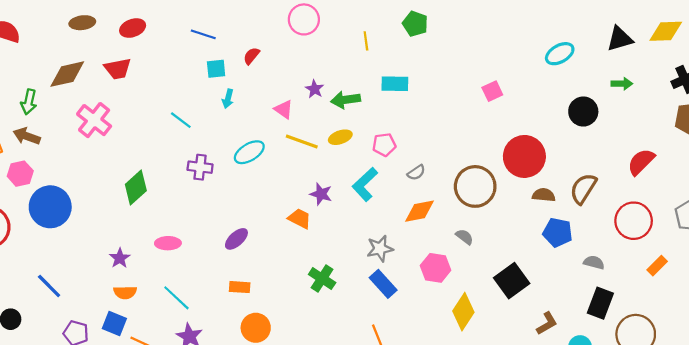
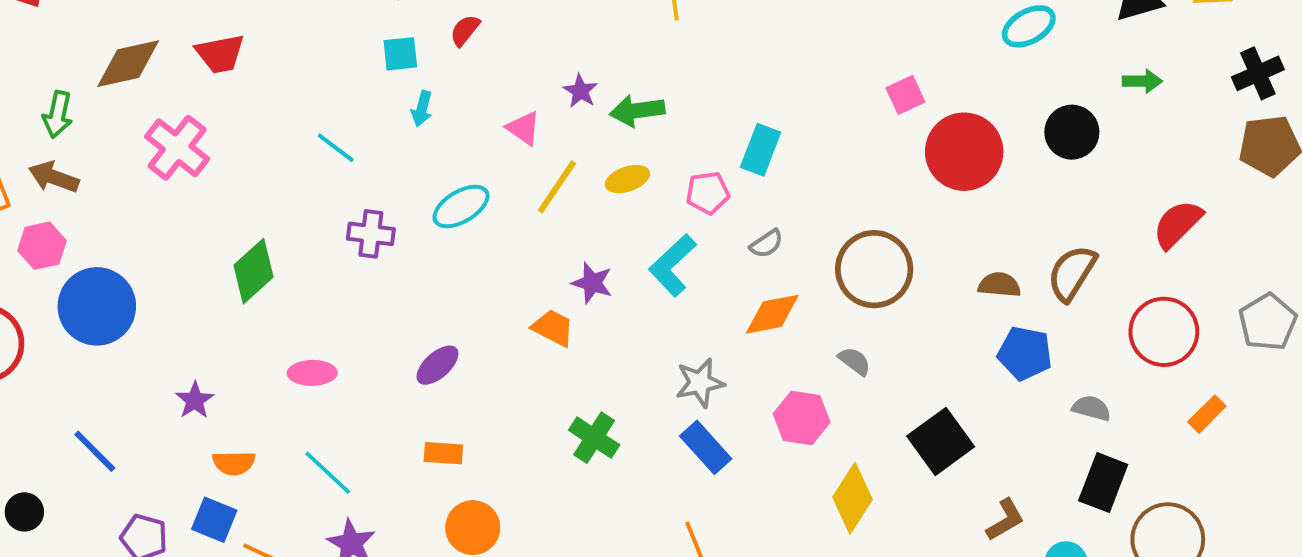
cyan rectangle: (395, 84) -> (761, 150), moved, turned -70
yellow line: (302, 141) -> (557, 187), turned -76
red circle: (524, 156) -> (964, 152), moved
purple star: (120, 258) -> (195, 400), moved

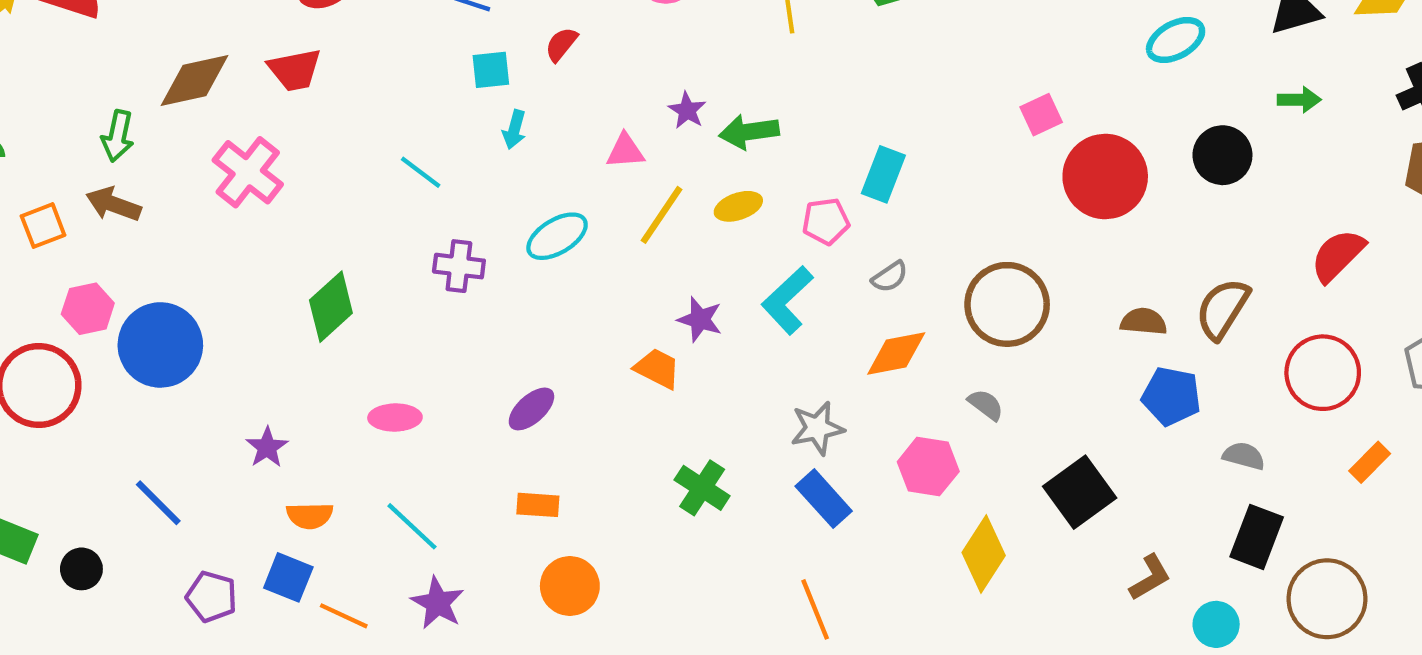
pink triangle: (524, 128) -> (625, 151), turned -39
pink hexagon: (42, 246) -> (88, 309), moved

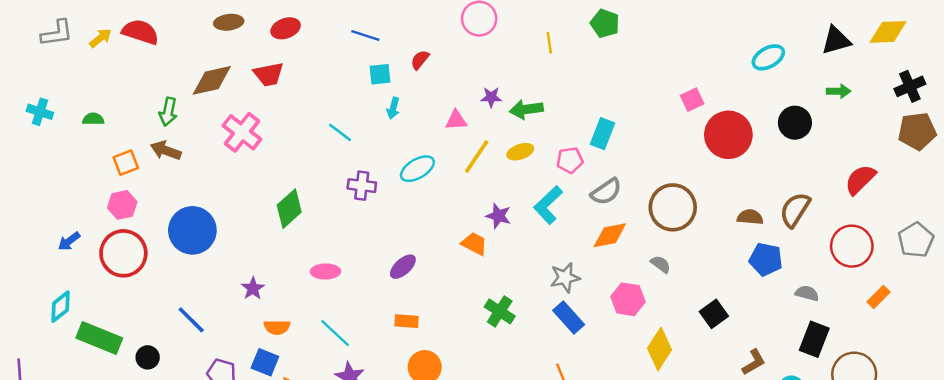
purple star: (687, 110) -> (491, 97), turned -30
gray semicircle: (890, 277) -> (606, 192), size x1.5
pink hexagon: (88, 309) -> (122, 205), moved
black square: (1080, 492) -> (714, 314), size x0.7

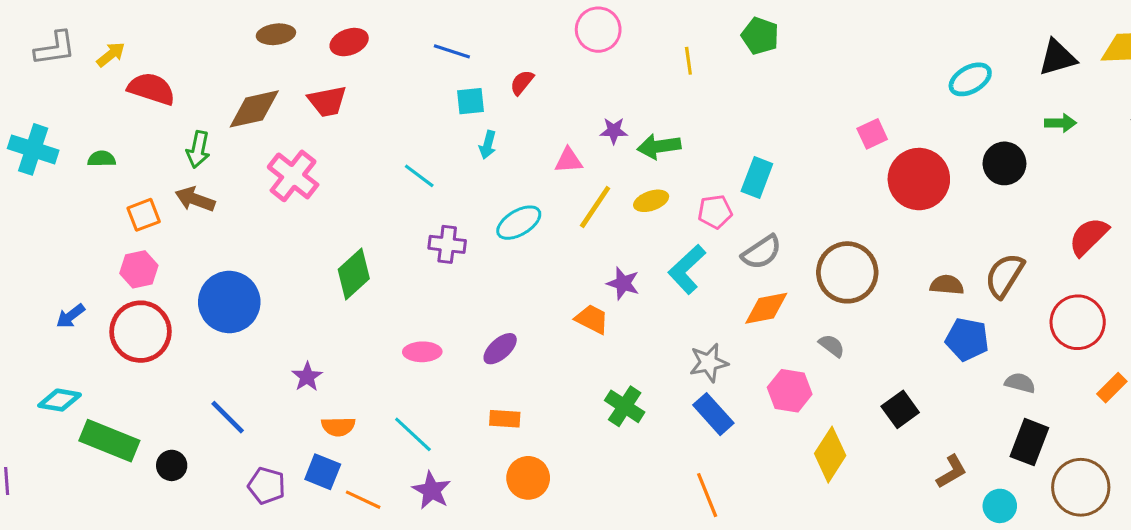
red semicircle: (140, 32) -> (151, 89), moved
cyan cross: (40, 112) -> (33, 149), size x1.4
pink ellipse: (325, 271) -> (422, 352), moved
cyan diamond: (61, 307) -> (60, 400), turned 48

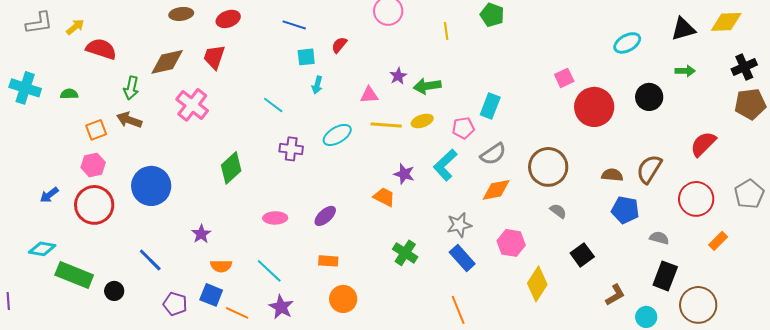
red trapezoid: (327, 101) -> (214, 57), turned 120
purple star: (614, 131) -> (398, 76), turned -30
yellow line: (595, 207) -> (386, 125), turned 60
gray semicircle: (832, 346) -> (558, 211), moved

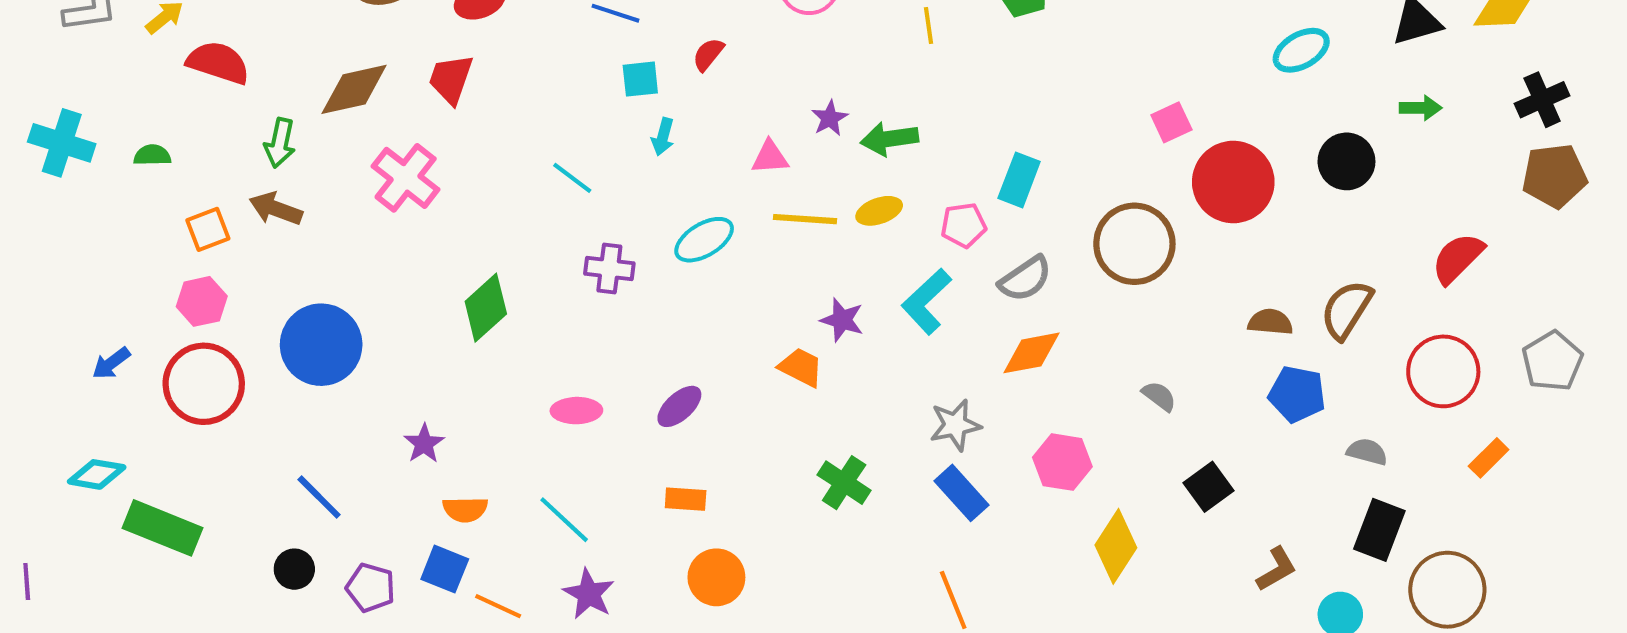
brown circle: (548, 167) -> (1134, 244), moved
black circle: (114, 291) -> (294, 569), moved

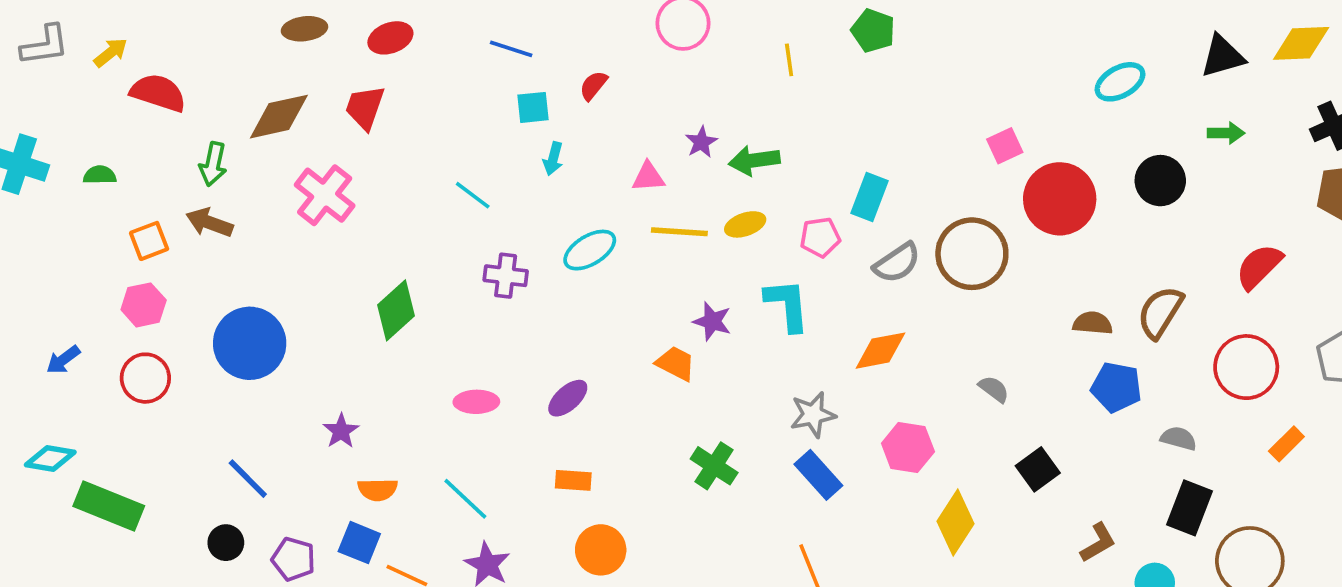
gray semicircle: (1025, 279) -> (897, 263), moved
cyan L-shape: (926, 301) -> (787, 305), turned 128
red circle: (204, 384) -> (145, 378), size x0.7

